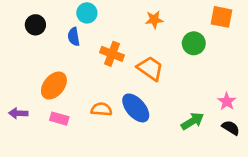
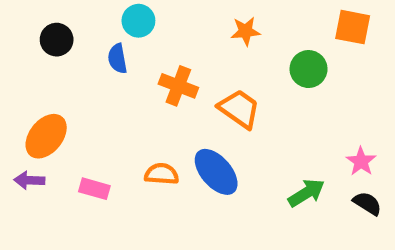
orange ellipse: (54, 86) -> (46, 136), moved

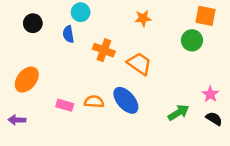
green circle: (309, 69) -> (192, 40), moved
purple arrow: (29, 180) -> (17, 120), moved
pink rectangle: (94, 189) -> (65, 105), moved

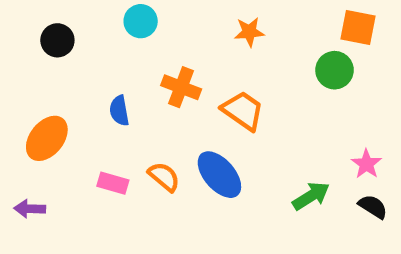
blue semicircle: (68, 34) -> (119, 111), moved
orange semicircle: (94, 102) -> (164, 177), turned 36

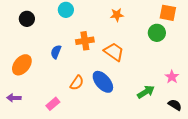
orange cross: (181, 87) -> (85, 41), turned -30
blue semicircle: (119, 111) -> (56, 52), turned 32
orange semicircle: (164, 177) -> (77, 83), turned 84
pink rectangle: (113, 183) -> (53, 104), moved, turned -56
black semicircle: (373, 207) -> (175, 105), moved

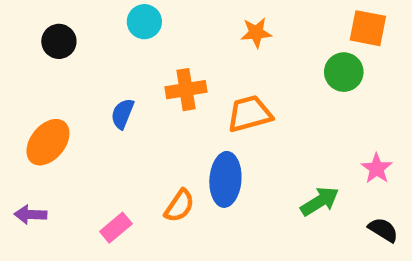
orange trapezoid: (114, 52) -> (250, 114), turned -50
blue ellipse: (103, 82) -> (225, 179), turned 45
orange semicircle: (77, 83) -> (179, 206), moved

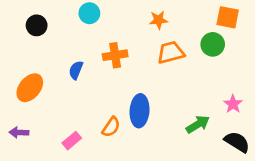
orange trapezoid: (250, 114) -> (171, 53), moved
black semicircle: (383, 230) -> (237, 142), size x1.4

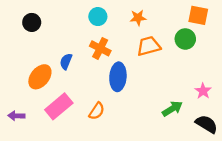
cyan circle: (89, 13) -> (98, 17), moved
orange cross: (115, 55) -> (100, 48), turned 36
orange ellipse: (30, 88) -> (40, 77), moved
blue ellipse: (140, 111) -> (118, 77), moved
pink rectangle: (72, 141) -> (59, 106), moved, size x1.6

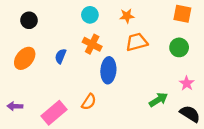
green circle: (185, 39) -> (179, 47), moved
orange ellipse: (40, 77) -> (25, 58), moved
pink rectangle: (59, 106) -> (54, 113), moved

